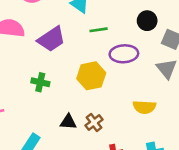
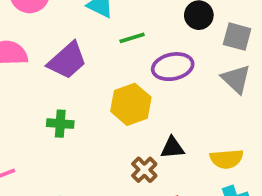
yellow semicircle: (144, 107) -> (227, 159), moved
black triangle: (68, 122) -> (172, 148), moved

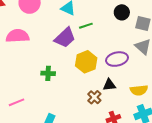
purple trapezoid: (67, 60) -> (65, 38), moved
purple ellipse: (173, 67) -> (117, 59), moved

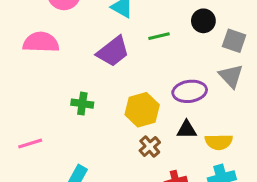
green line: (86, 26) -> (159, 36), moved
yellow hexagon: (86, 62) -> (142, 110), moved
black triangle: (109, 85) -> (187, 130), moved

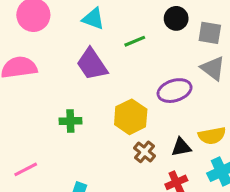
purple trapezoid: (113, 51) -> (92, 64), turned 104
black triangle: (187, 130) -> (181, 147), moved

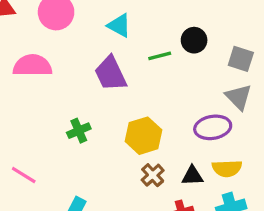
black circle: (176, 18) -> (194, 40), moved
purple ellipse: (175, 91) -> (213, 127), moved
green cross: (70, 121) -> (79, 131), turned -30
pink line: (26, 169) -> (24, 175), turned 50

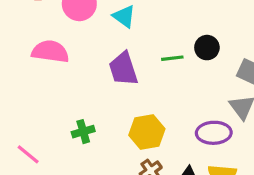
cyan triangle: (119, 25) -> (124, 16), moved
green cross: (79, 131) -> (83, 132), moved

